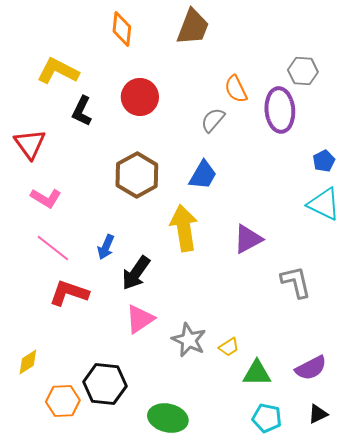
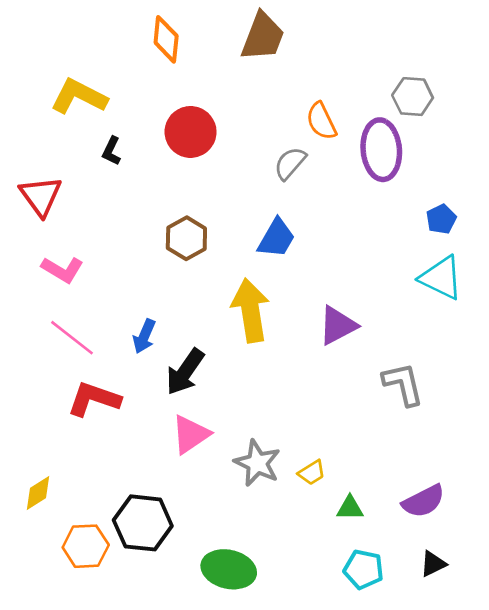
black L-shape: (82, 111) -> (112, 151), size x0.7
brown hexagon: (137, 175) -> (186, 238), size x0.7
green triangle: (257, 373) -> (350, 508), size x0.7

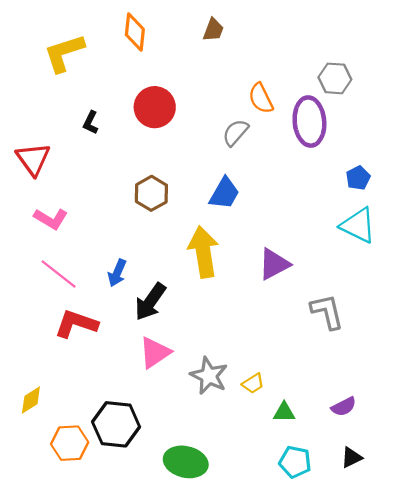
brown trapezoid: (263, 37) -> (213, 30), size x0.6
yellow L-shape: (79, 97) -> (64, 53), moved, turned -45
purple semicircle: (424, 501) -> (344, 407), size x0.7

